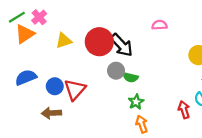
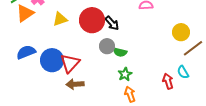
black arrow: (122, 45) -> (112, 23), size x0.7
blue circle: (55, 86) -> (52, 60), size x1.5
brown arrow: (51, 113) -> (75, 84), moved

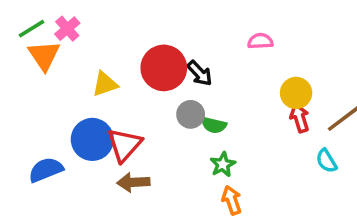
orange triangle: (25, 13) -> (44, 55), turned -30
yellow triangle: (60, 19) -> (105, 84), moved
yellow circle: (181, 32) -> (296, 93), moved
blue semicircle: (26, 52) -> (46, 170), moved
red arrow: (168, 81) -> (300, 118), moved

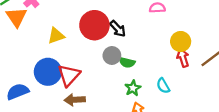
cyan semicircle: (326, 161) -> (163, 86), moved

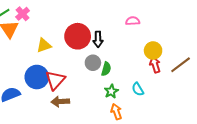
black arrow: (118, 29) -> (98, 39), turned 42
green semicircle: (127, 62) -> (106, 69), turned -88

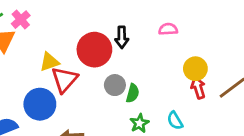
black arrow: (98, 39) -> (122, 37), moved
red triangle: (55, 80) -> (64, 80), moved

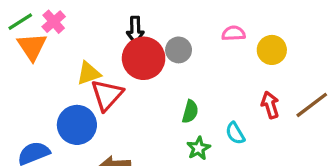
black arrow: (122, 37) -> (135, 30), moved
yellow circle: (195, 69) -> (272, 50), moved
gray circle: (115, 85) -> (179, 50), moved
cyan semicircle: (175, 121) -> (235, 133), moved

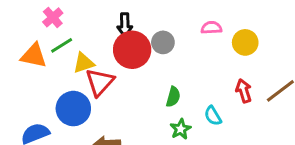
green line: (20, 22) -> (62, 45), moved
orange triangle: (32, 47) -> (34, 56), moved, turned -44

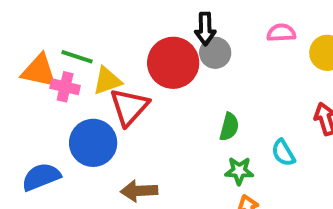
pink cross: (53, 17) -> (65, 87), moved, turned -36
black arrow: (125, 25) -> (205, 29), moved
green line: (62, 45) -> (77, 57), turned 50
green star: (181, 129) -> (239, 171), turned 30

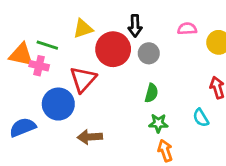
gray circle: (215, 53) -> (149, 53), moved
yellow triangle: (107, 81) -> (83, 29), moved
cyan semicircle: (283, 153) -> (201, 118), moved

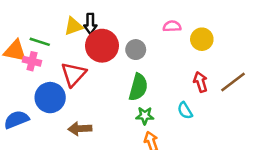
black arrow: (135, 26) -> (90, 24), moved
green semicircle: (151, 93) -> (138, 87), size x1.5

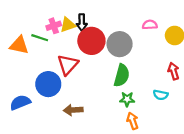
gray circle: (136, 50) -> (120, 44), size x1.5
pink cross: (32, 61) -> (54, 26), moved, turned -32
cyan semicircle: (185, 110) -> (161, 95), turned -48

